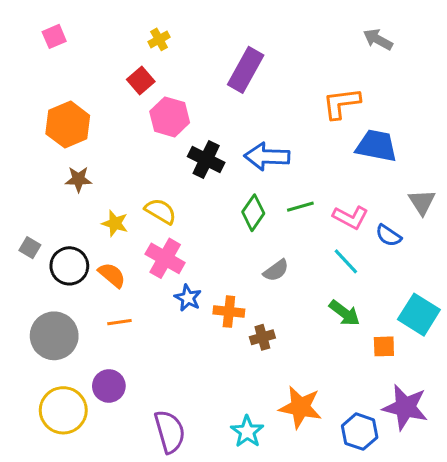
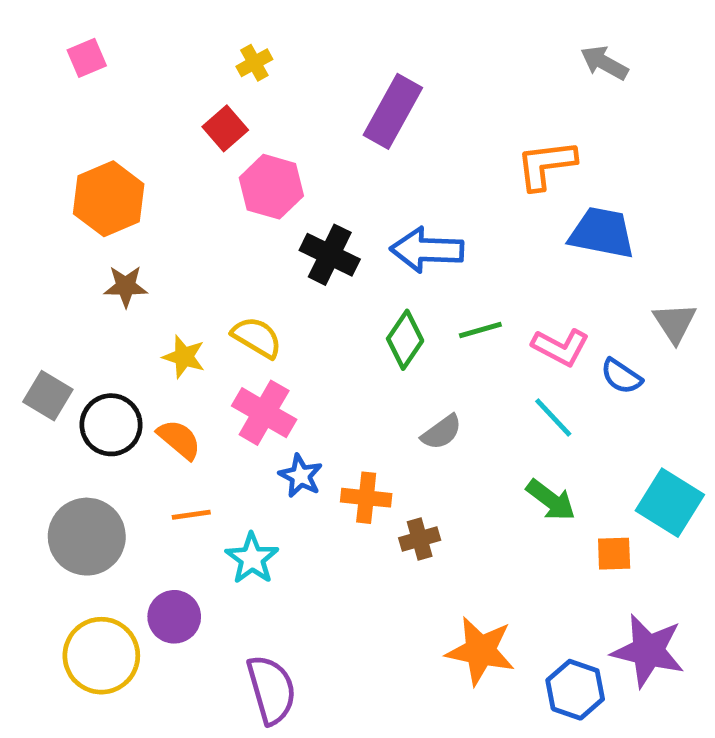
gray square: (30, 248) -> (48, 396), size x1.4
cyan star: (247, 432) -> (252, 558), moved

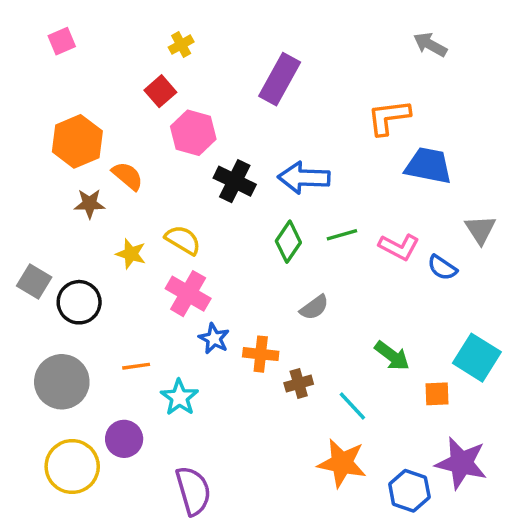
cyan line: (553, 418) -> (352, 406), moved
orange semicircle: (179, 439) -> (128, 176), moved

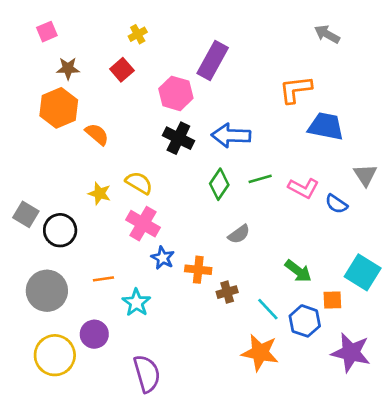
pink hexagon: (193, 133) -> (176, 93), moved
brown star: (89, 204) -> (68, 68), moved
blue hexagon: (409, 491) -> (305, 321), moved

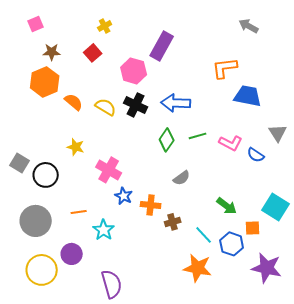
yellow semicircle: (139, 183) -> (106, 107), moved

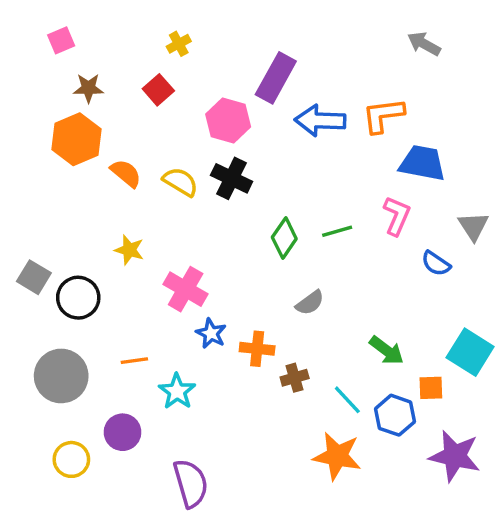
blue arrow: (176, 103) -> (320, 120), moved
pink L-shape: (231, 143) -> (397, 216), moved, turned -95
yellow circle: (42, 270) -> (71, 459), size x0.7

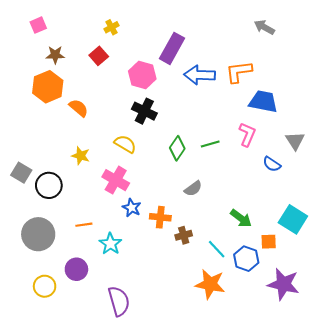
yellow semicircle: (180, 182) -> (125, 144), moved

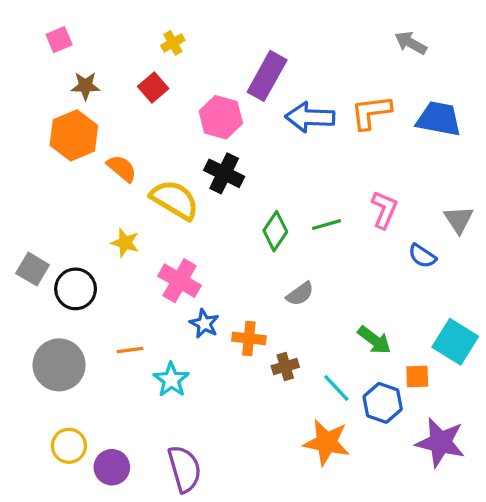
blue trapezoid: (263, 102) -> (439, 119), moved
yellow semicircle: (125, 144) -> (175, 200), moved, size x1.4
purple circle: (76, 269) -> (112, 467), moved

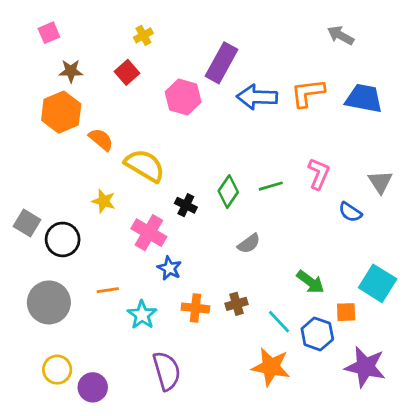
black cross: (224, 173) -> (186, 205), moved, size x0.7
orange cross: (249, 338) -> (195, 308), moved
purple semicircle: (185, 469) -> (167, 371), moved

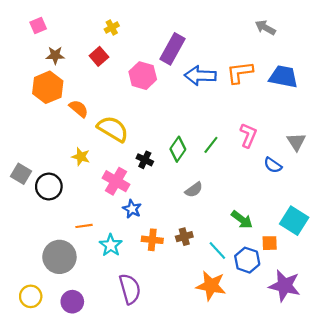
green line: (271, 186) -> (211, 145), turned -36
gray circle: (49, 302) -> (59, 257), moved
yellow circle: (57, 370) -> (31, 296), moved

